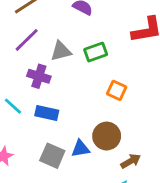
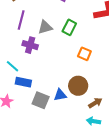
purple line: (27, 40) -> (21, 20), turned -30
green rectangle: (96, 52) -> (69, 27), turned -42
blue rectangle: (47, 113) -> (23, 82), moved

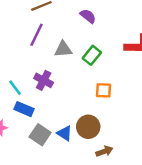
purple cross: (30, 45) -> (44, 80), moved
orange square: (84, 54) -> (104, 90), turned -32
blue triangle: (60, 95) -> (65, 133), turned 32

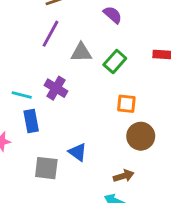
cyan line: (15, 88) -> (22, 95), turned -42
blue rectangle: (24, 109) -> (31, 121), turned 54
brown circle: (88, 127) -> (141, 136), moved
gray square: (40, 135) -> (46, 168), moved, turned -30

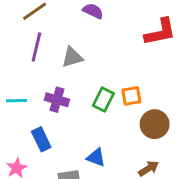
green rectangle: (115, 61) -> (103, 100), moved
cyan line: (22, 95) -> (17, 101), moved

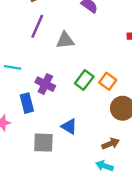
orange square: (131, 96) -> (108, 81), turned 35
purple cross: (57, 100) -> (45, 84), moved

